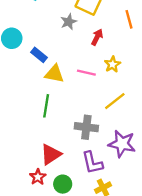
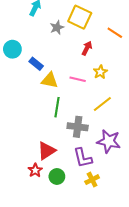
orange line: (129, 19) -> (115, 33), turned -42
gray star: (69, 22) -> (57, 27), moved
green line: (46, 106) -> (57, 107), moved

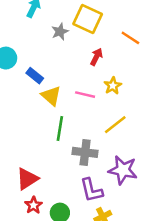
yellow triangle: (50, 80) -> (51, 96), turned 30
red triangle: (47, 151) -> (27, 179), moved

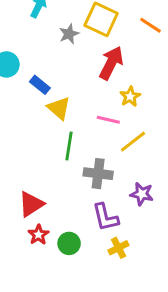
orange line: (130, 38) -> (150, 25), moved
red arrow: (96, 57) -> (111, 63), size x1.6
pink line: (85, 95) -> (108, 120), moved
purple star: (123, 170) -> (142, 194), size x0.7

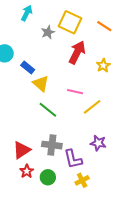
yellow star: (130, 96) -> (103, 65), moved
green line: (69, 146) -> (48, 110), turned -60
gray cross: (98, 174) -> (52, 145), moved

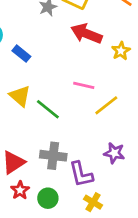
red arrow: (77, 52) -> (86, 34), turned -95
yellow triangle: (41, 84) -> (20, 96), moved
yellow cross: (82, 180) -> (93, 202), turned -32

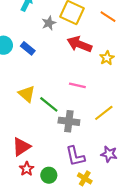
blue rectangle: (21, 54) -> (28, 48), moved
yellow line: (106, 105) -> (104, 113), moved
purple star: (114, 153) -> (109, 154), moved
gray cross: (53, 156) -> (69, 121), moved

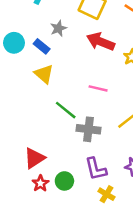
gray star: (49, 23) -> (58, 28), moved
yellow triangle: (27, 94) -> (44, 74), moved
green circle: (49, 175) -> (64, 181), moved

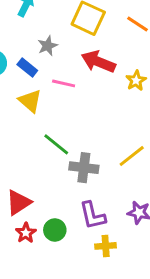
pink line: (98, 88) -> (64, 83), moved
yellow cross: (107, 194) -> (106, 246), turned -35

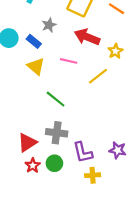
pink line: (64, 83) -> (69, 61), moved
yellow line: (132, 156) -> (98, 76), moved
gray cross: (84, 168) -> (57, 133), moved

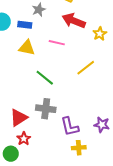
blue rectangle: (34, 41) -> (25, 25), turned -32
yellow triangle: (36, 66) -> (27, 48), turned -30
yellow line: (98, 76) -> (86, 68), moved
green circle: (54, 163) -> (11, 154), moved

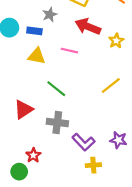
yellow line: (86, 68) -> (111, 85), moved
red triangle: (19, 118) -> (24, 109), moved
purple L-shape: (70, 127) -> (84, 142), turned -30

